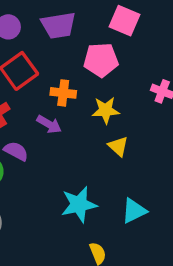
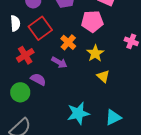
orange cross: (63, 93) -> (68, 42), turned 35
yellow star: (106, 110) -> (95, 53), turned -30

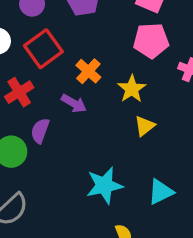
pink pentagon: (92, 21) -> (151, 41), moved
yellow triangle: (103, 76) -> (145, 126), turned 40
purple semicircle: (38, 79) -> (40, 131), turned -98

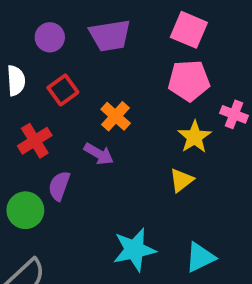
red square: (43, 49) -> (63, 90), size x0.7
yellow star: (132, 89) -> (195, 137), moved

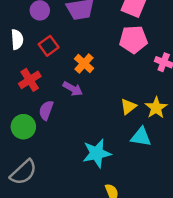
yellow star: (195, 137) -> (156, 108), moved
cyan triangle: (200, 257) -> (141, 137), moved, turned 35

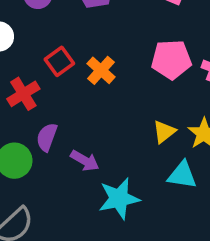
pink pentagon: (133, 39) -> (171, 60), moved
red square: (49, 46) -> (59, 61), moved
purple arrow: (73, 89) -> (85, 161), moved

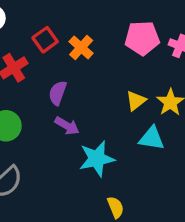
purple semicircle: (47, 137) -> (58, 93), moved

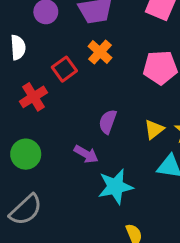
orange cross: (81, 47) -> (100, 52), moved
purple semicircle: (58, 93) -> (108, 122), moved

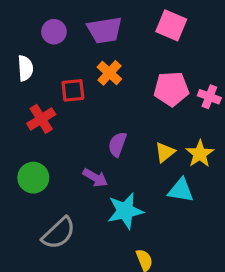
red square: (64, 69) -> (73, 90), turned 30
gray semicircle: (26, 210) -> (59, 233), moved

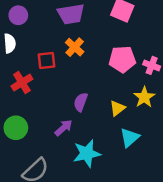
purple circle: (54, 32) -> (18, 15), moved
yellow star: (200, 154) -> (144, 97), moved
purple arrow: (95, 178) -> (64, 128), turned -72
cyan triangle: (181, 190) -> (130, 138), turned -50

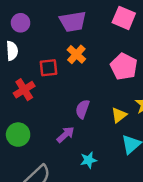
pink pentagon: (122, 59) -> (124, 67), turned 30
cyan star: (87, 153) -> (89, 160), size x0.6

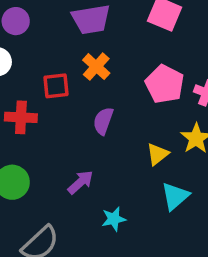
red cross: (24, 90) -> (21, 117), turned 35
purple semicircle: (82, 109) -> (103, 121), moved

